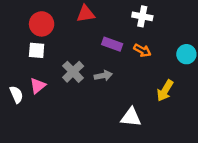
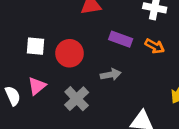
red circle: (42, 24) -> (70, 53), moved
gray cross: (73, 72) -> (77, 99), moved

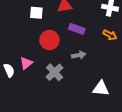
purple rectangle: (121, 39) -> (77, 29), moved
white square: (35, 46) -> (36, 13), moved

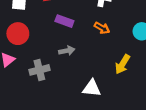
red circle: (49, 40) -> (18, 34), moved
gray cross: (54, 72) -> (39, 70), turned 30

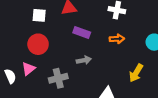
orange arrow: (102, 28) -> (117, 39), turned -32

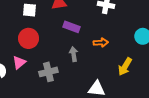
orange arrow: (117, 39) -> (101, 43), moved
gray arrow: (84, 60) -> (74, 54), turned -88

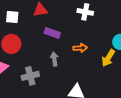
yellow arrow: (125, 67) -> (108, 58), moved

